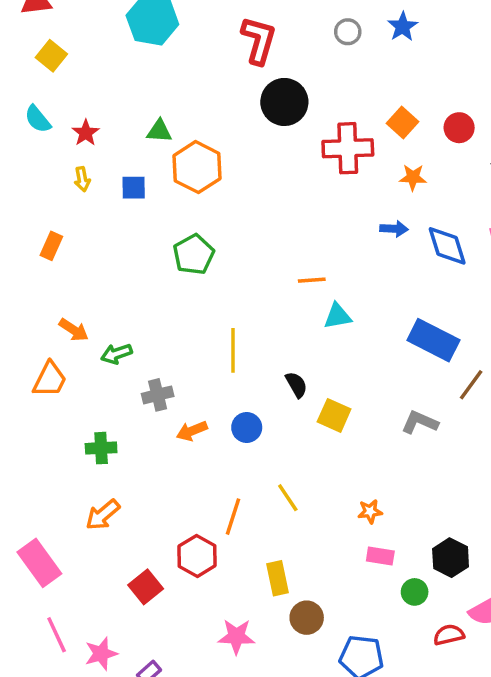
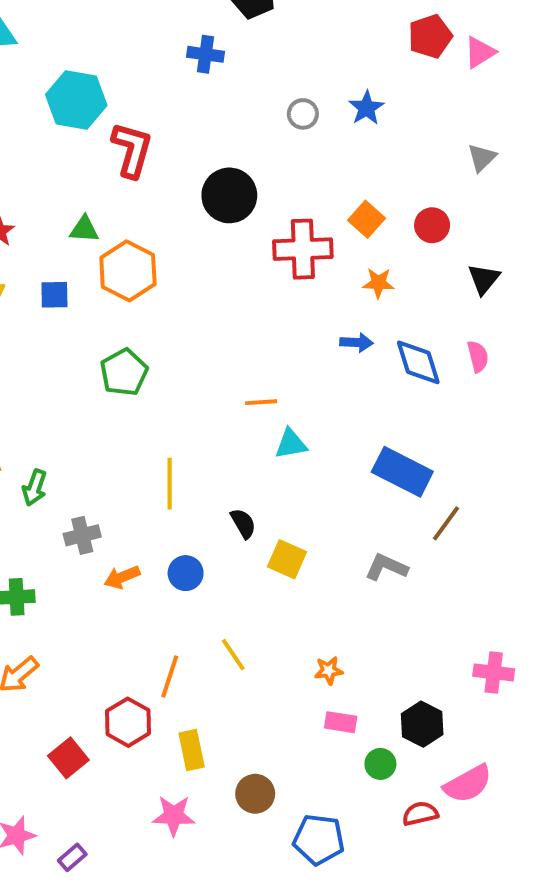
red L-shape: (259, 40) -> (132, 150), moved
green arrow: (116, 354) -> (35, 488), turned -52
yellow rectangle: (278, 578) -> (192, 750), moved

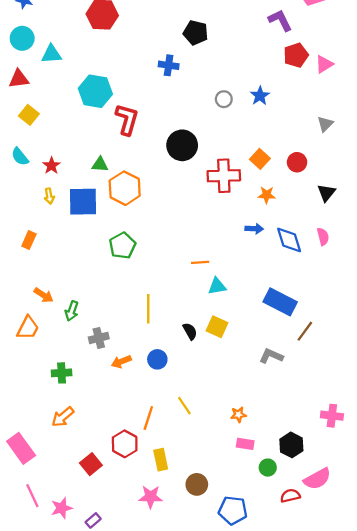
blue square: (54, 295) -> (83, 202), size x1.8
yellow square: (287, 559) -> (217, 327), moved

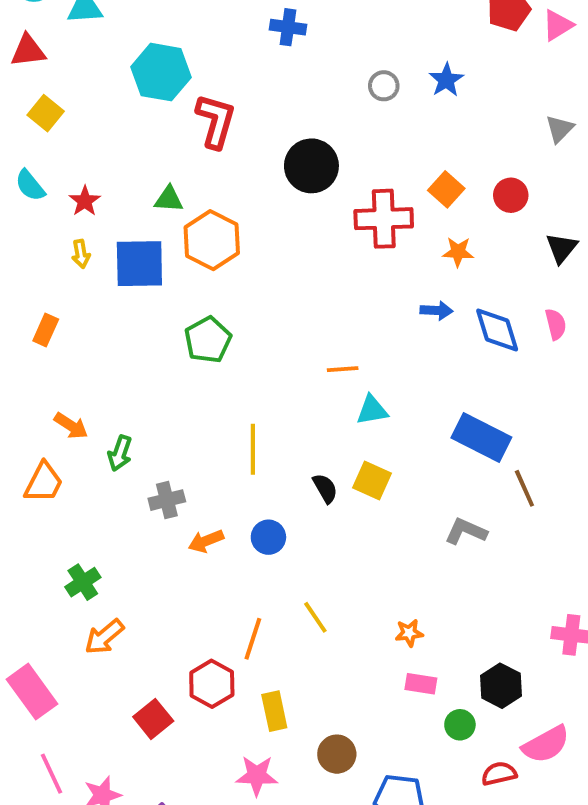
brown line: (305, 331) -> (524, 488), turned -60
green cross: (62, 373) -> (83, 582), moved, turned -30

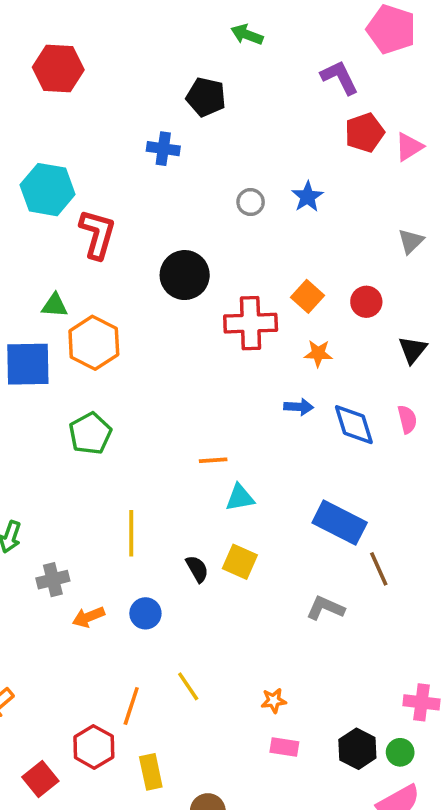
green circle: (460, 725) -> (400, 752), moved

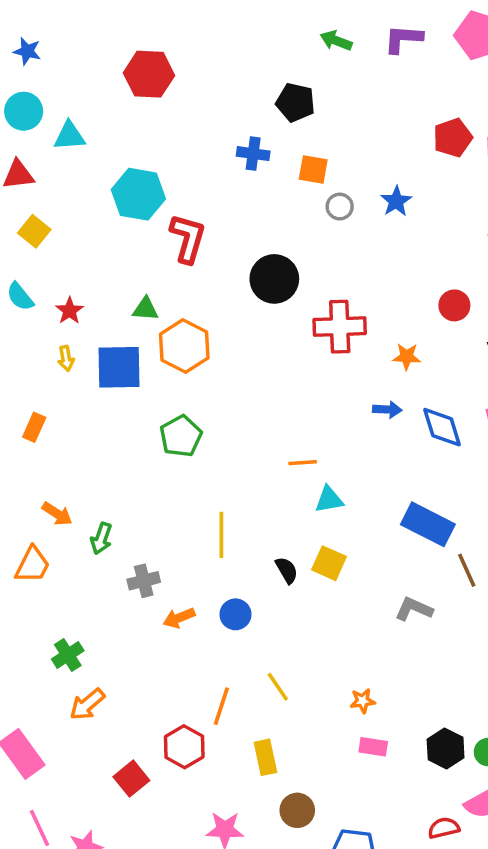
purple L-shape: (340, 77) -> (403, 39), moved, turned -60
orange square: (308, 296) -> (313, 169), moved, turned -32
yellow rectangle: (151, 772) -> (265, 757), moved

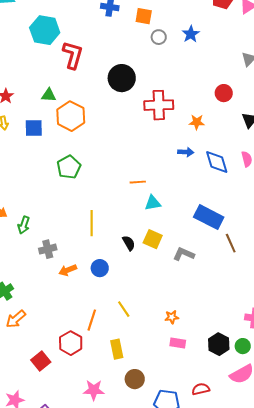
blue square: (119, 367) -> (34, 128), size x0.7
gray L-shape: (414, 609) -> (184, 254), moved
red semicircle: (444, 828) -> (201, 389), moved

